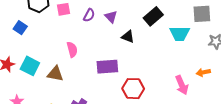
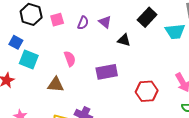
cyan square: (30, 66) -> (29, 59), moved
red hexagon: (133, 89) -> (147, 91), moved

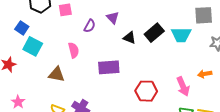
black rectangle: (147, 17) -> (154, 33), moved
purple semicircle: (83, 23) -> (90, 26), moved

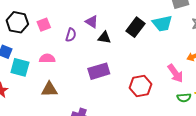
black triangle: (129, 38) -> (104, 37), moved
pink semicircle: (74, 50) -> (47, 58), moved, turned -63

